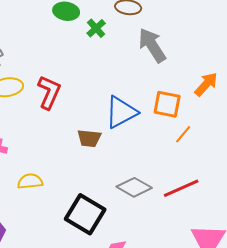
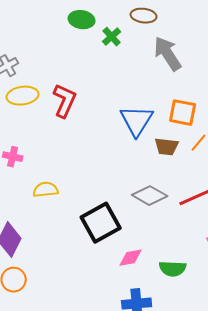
blue triangle: (121, 112) -> (137, 121), turned -30
brown trapezoid: (89, 138) -> (167, 147), moved
black square: (85, 214) -> (101, 223), turned 30

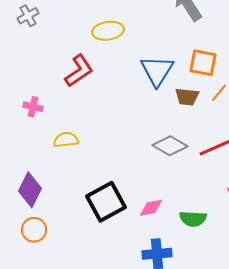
yellow ellipse: (23, 96) -> (108, 31), moved
red L-shape: (65, 101) -> (79, 71), moved, turned 32
black square: (101, 223) -> (106, 202), moved

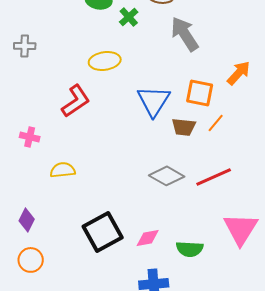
gray cross: (28, 16) -> (25, 46), turned 30
purple diamond: (30, 190) -> (27, 220), size x0.7

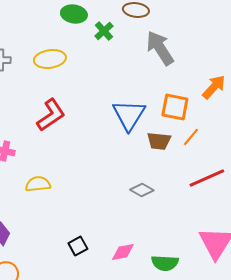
yellow ellipse: (105, 61) -> (50, 59), moved
gray diamond: (167, 176) -> (142, 190), size x0.7
red line: (214, 177) -> (207, 178), moved
black square: (103, 232) -> (78, 246), size x0.5

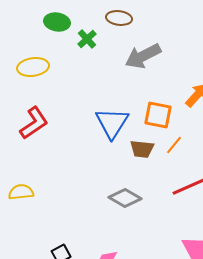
gray arrow: (160, 48) -> (143, 56), turned -84
gray diamond: (142, 190) -> (125, 198), size x1.4

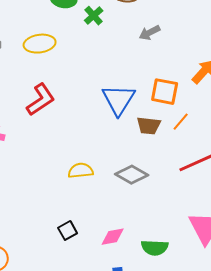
gray arrow: (143, 56) -> (150, 33), size x0.6
yellow semicircle: (21, 192) -> (81, 171), moved

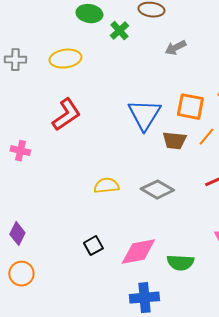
pink diamond: (113, 237) -> (138, 252), size x1.5

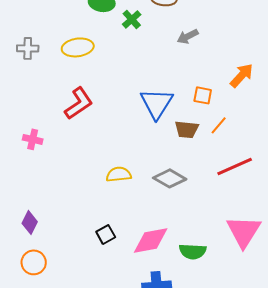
orange square: (190, 107) -> (203, 95), size x0.7

